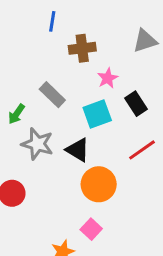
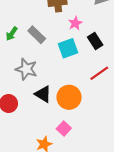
green arrow: (16, 114) -> (12, 34), moved
black triangle: (78, 150) -> (43, 94), moved

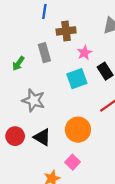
gray rectangle: (37, 35) -> (44, 53), moved, turned 30
black triangle: (43, 94) -> (42, 137), moved

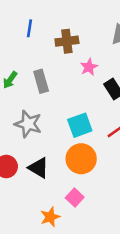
blue line: (44, 11) -> (29, 28), moved
gray rectangle: (44, 53) -> (41, 81), moved
cyan square: (77, 79) -> (80, 125), moved

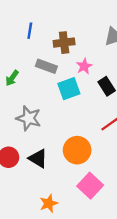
gray rectangle: (41, 81) -> (46, 66), moved, turned -54
cyan square: (80, 125) -> (69, 89), moved
pink square: (75, 198) -> (90, 186), moved, size x1.5

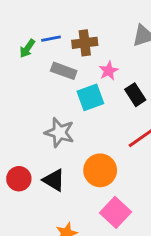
blue line: (30, 31) -> (51, 39), moved, turned 70
green arrow: (12, 78) -> (27, 48), moved
gray star: (29, 118) -> (59, 132), moved

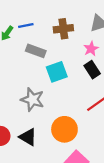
brown cross: (85, 43) -> (63, 29), moved
pink star: (109, 71) -> (91, 49), moved

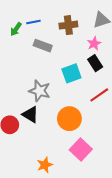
cyan square: (57, 72) -> (71, 73), moved
black triangle: (28, 137) -> (30, 115), moved

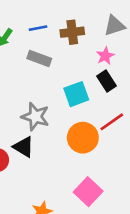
blue line: (33, 22) -> (38, 28), moved
orange circle: (69, 119) -> (83, 138), moved

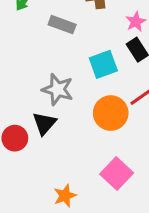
black triangle: (23, 147) -> (44, 123), turned 40

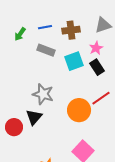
cyan square: (103, 64) -> (74, 61), moved

